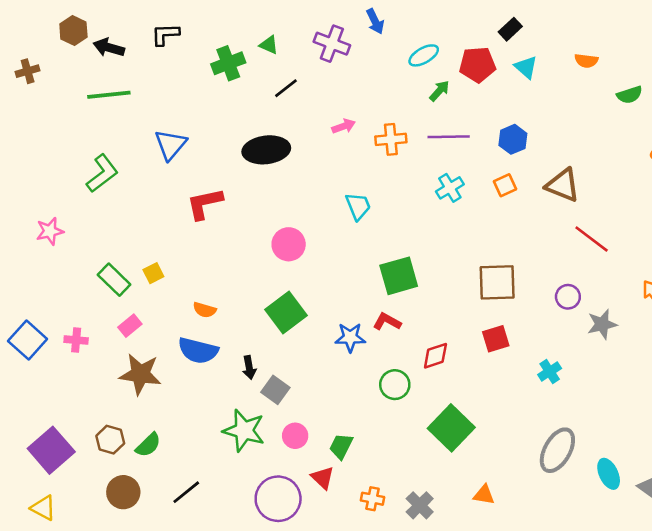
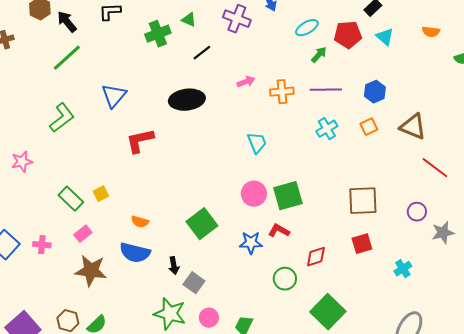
black arrow: (109, 48) -> (67, 22), turned 35
green line: (109, 95) -> (67, 58), turned -36
pink circle: (289, 244) -> (254, 194), moved

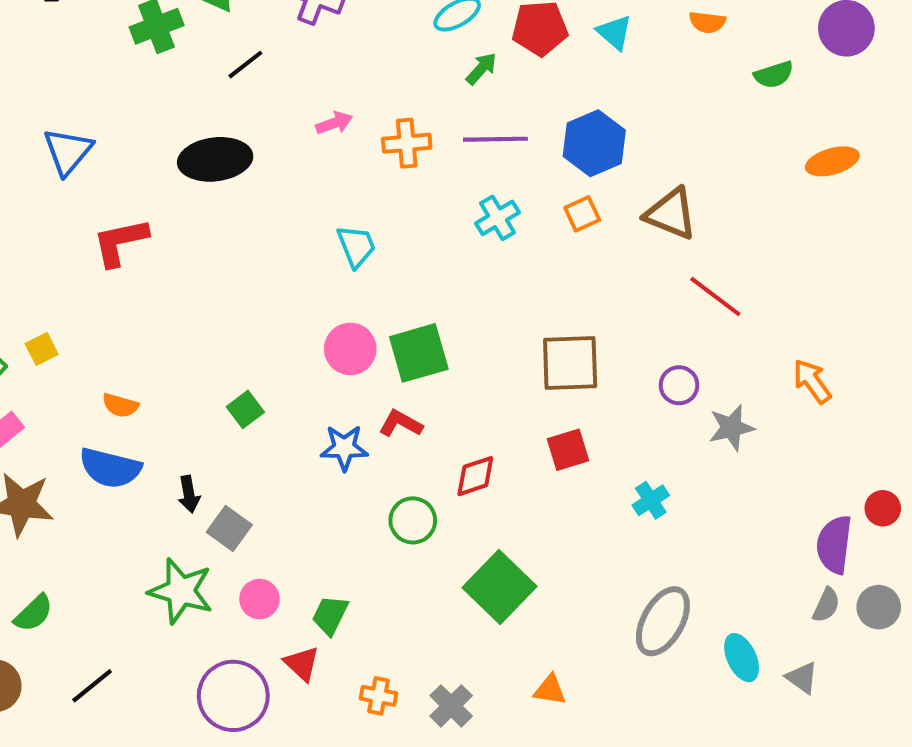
blue hexagon: (375, 92) -> (594, 143), size x1.4
green square: (202, 224) -> (245, 409), size x0.6

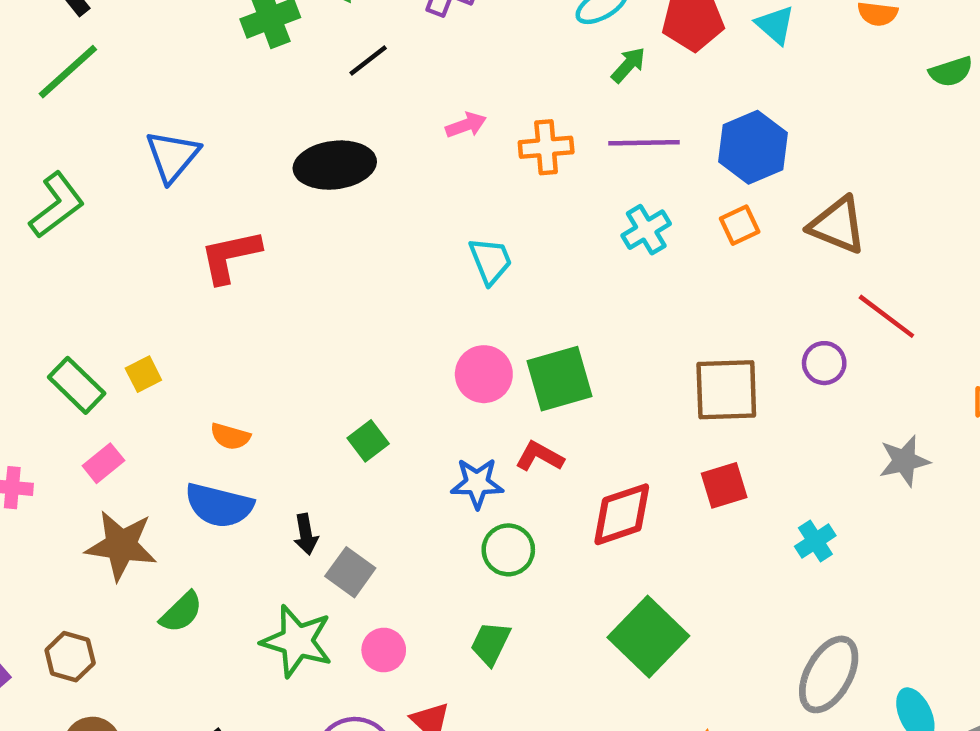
purple circle: (679, 385) -> (824, 363), moved
red diamond: (475, 476) -> (622, 514), size x1.4
green circle: (413, 520) -> (508, 550), moved
green semicircle: (34, 613) -> (181, 612), moved
green trapezoid: (330, 615) -> (490, 643), moved

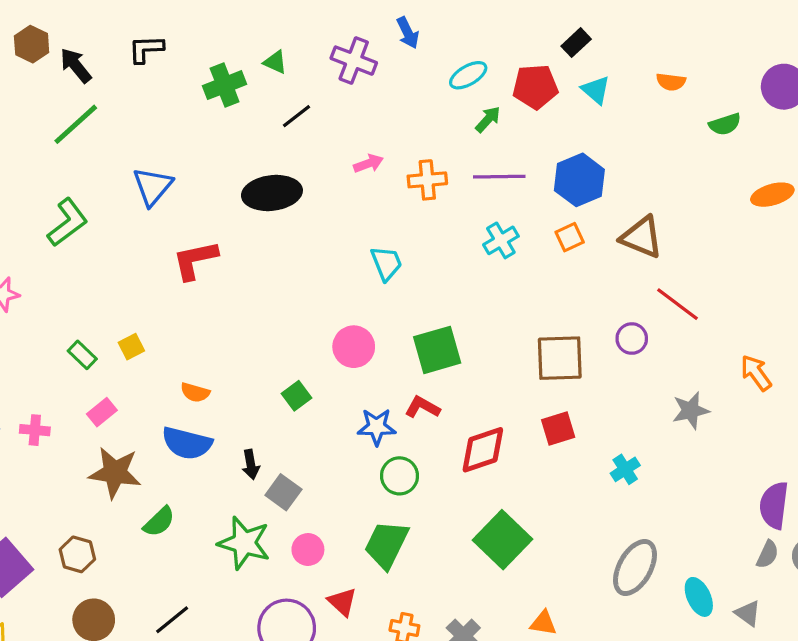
pink circle: (484, 374) -> (354, 347), moved
green rectangle: (77, 385) -> (82, 355), size x0.7
green trapezoid: (490, 643) -> (386, 545), size x1.5

